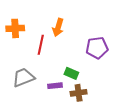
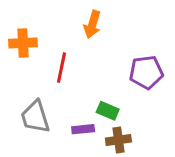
orange arrow: (58, 27) -> (92, 24), moved
gray trapezoid: (23, 77) -> (35, 117), turned -85

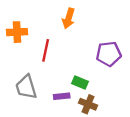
brown cross: (118, 140) -> (88, 104), turned 30

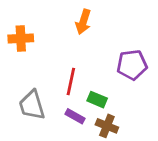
red line: (46, 50) -> (71, 82), moved
purple rectangle: (62, 96) -> (75, 116), turned 35

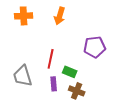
orange cross: (21, 38) -> (24, 16), moved
purple rectangle: (75, 116) -> (54, 84), turned 56

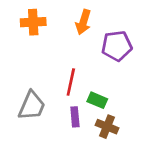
purple pentagon: (95, 47) -> (117, 46), moved
gray trapezoid: (23, 76) -> (32, 106), turned -140

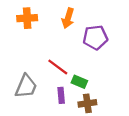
red line: (71, 82) -> (58, 67), turned -65
brown cross: (107, 127) -> (87, 103), turned -30

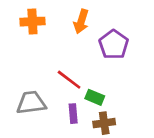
purple pentagon: (95, 37) -> (114, 45), turned -30
gray trapezoid: (26, 86) -> (31, 103), turned -120

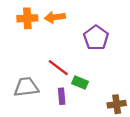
orange arrow: (81, 22) -> (55, 17), moved, turned 66
brown cross: (104, 123) -> (117, 104), moved

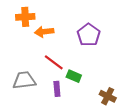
orange arrow: (55, 17) -> (44, 32), moved
brown cross: (117, 104) -> (108, 96), turned 35

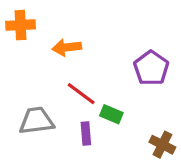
orange cross: (25, 17) -> (21, 25), moved
purple pentagon: (89, 35) -> (151, 68), moved

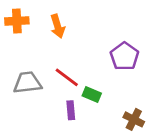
orange arrow: (67, 47) -> (58, 26), moved, turned -100
gray trapezoid: (36, 121) -> (27, 83), moved

